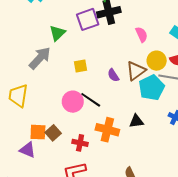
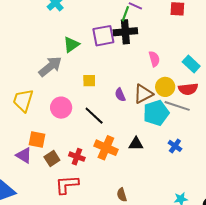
pink circle: (73, 102) -> (61, 108), moved
brown square: (53, 133) -> (52, 159), moved

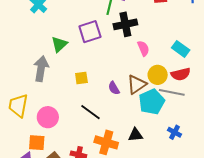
black cross: (125, 32) -> (125, 24), moved
gray arrow: (50, 67) -> (41, 69), turned -35
pink circle: (61, 108) -> (48, 117), moved

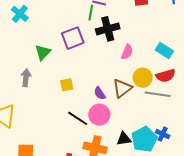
pink semicircle: (143, 48) -> (127, 52), turned 49
gray arrow: (41, 69) -> (26, 78), size x0.7
cyan pentagon: (152, 102) -> (144, 139), moved
pink circle: (48, 117) -> (99, 115), moved

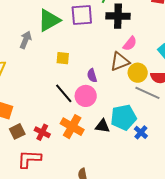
green triangle: (43, 52) -> (49, 20), size x1.4
brown triangle: (122, 88) -> (120, 62), moved
cyan pentagon: (144, 139) -> (123, 117), moved

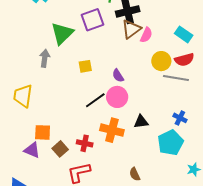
brown triangle: (120, 62) -> (131, 29), moved
black line: (64, 93) -> (95, 100), turned -70
cyan pentagon: (123, 117) -> (170, 143), moved

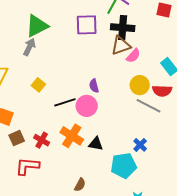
green triangle: (62, 33) -> (37, 26), moved
yellow square: (85, 66) -> (38, 85), moved, turned 32
black triangle: (141, 122) -> (96, 144), moved
brown semicircle: (135, 174) -> (80, 185), turned -144

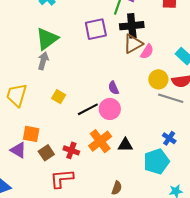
orange cross: (72, 136) -> (100, 141), turned 30

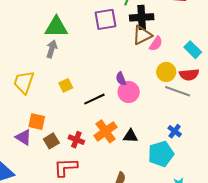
green triangle: (47, 39) -> (56, 27), turned 35
yellow square: (59, 97) -> (66, 85), turned 32
pink circle: (110, 109) -> (129, 92), moved

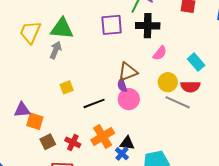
brown triangle: (142, 35) -> (128, 72), moved
yellow trapezoid: (24, 82) -> (30, 32), moved
blue cross: (175, 131) -> (122, 154), moved
purple triangle: (23, 137) -> (22, 110), moved, turned -42

